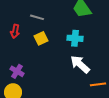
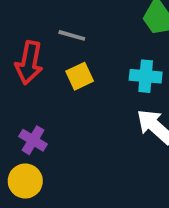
red arrow: (15, 31) -> (29, 63), size x1.5

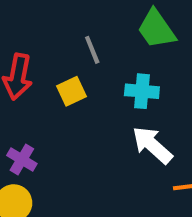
gray line: (72, 35) -> (92, 50), moved, turned 52

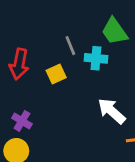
cyan cross: (142, 91) -> (96, 58), moved

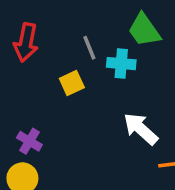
red arrow: (19, 64) -> (26, 42), moved

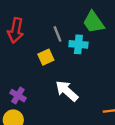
white arrow: (141, 129) -> (67, 91), moved

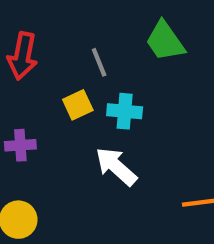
cyan cross: (78, 44) -> (125, 111), moved
purple cross: (18, 96) -> (20, 145), moved, turned -35

